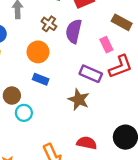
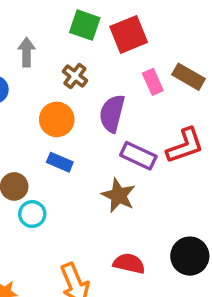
purple semicircle: (74, 31) -> (112, 113), moved
pink rectangle: (106, 45) -> (153, 82), moved

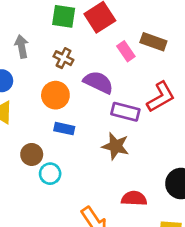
purple semicircle: (112, 113) -> (98, 82), turned 112

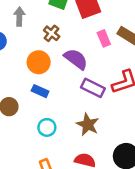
brown star: (116, 146) -> (88, 125), moved
cyan circle: (50, 174) -> (47, 127), moved

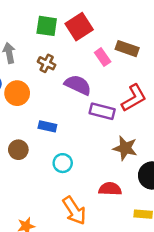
orange circle: (39, 62) -> (17, 93), moved
brown star: (88, 125) -> (125, 148), moved

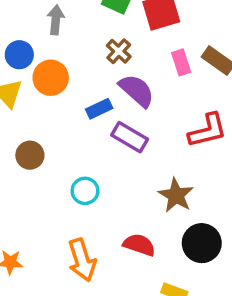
brown cross: (47, 63) -> (119, 51), moved
purple rectangle: (102, 111) -> (130, 137), moved
blue rectangle: (47, 126) -> (99, 109), moved, turned -54

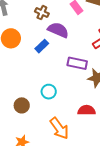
purple rectangle: (130, 137) -> (77, 63), moved
brown circle: (30, 155) -> (22, 105), moved

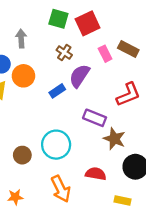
purple semicircle: (58, 30) -> (79, 76), turned -90
cyan circle: (49, 92) -> (56, 145), size x1.6

